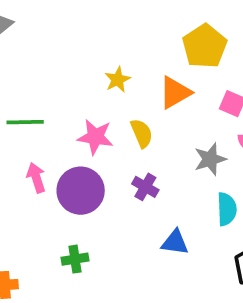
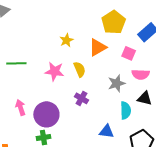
pink arrow: (36, 178) -> (20, 107), moved
purple circle: (81, 191) -> (46, 114), moved
blue triangle: (175, 242) -> (107, 131), moved

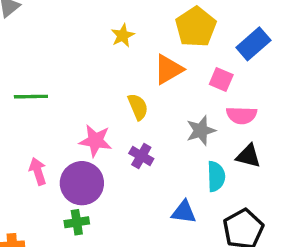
yellow star: (66, 40) -> (123, 35), moved
pink star: (54, 71) -> (95, 141), moved

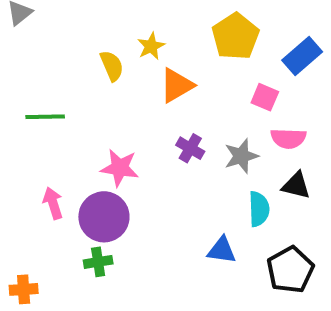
orange triangle: (169, 69) -> (177, 85), moved
yellow semicircle: (138, 107) -> (112, 66), moved
purple cross: (141, 156) -> (190, 148), moved

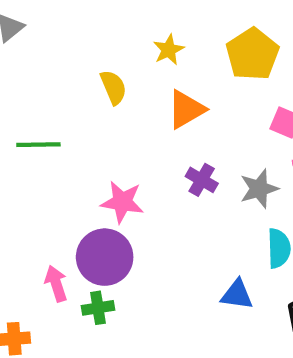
yellow star: (151, 46) -> (169, 50), moved
pink arrow: (53, 203) -> (56, 284), moved

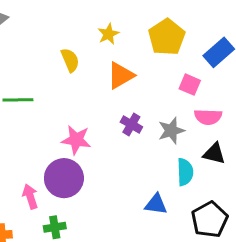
green cross: (98, 308) -> (55, 227), moved

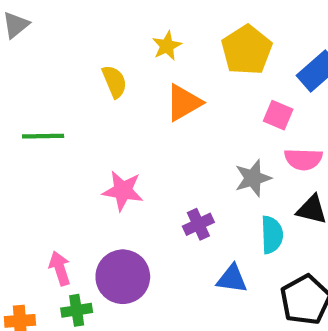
purple cross: (131, 124) -> (198, 224), moved, turned 35
purple circle: (64, 178) -> (123, 277), moved
green cross: (55, 227) -> (77, 310), moved

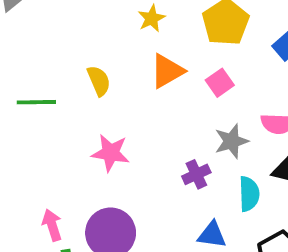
yellow semicircle: (114, 82) -> (99, 81), moved
pink square: (278, 115) -> (220, 83), moved, turned 32
purple cross: (198, 224) -> (196, 174), moved

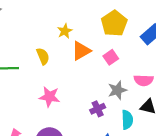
yellow star: (152, 18) -> (65, 31), moved

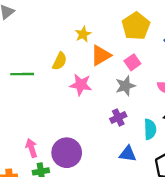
yellow semicircle: (43, 56) -> (60, 61), turned 49
gray star: (117, 90) -> (125, 86), moved
pink star: (49, 97) -> (81, 85), moved

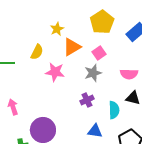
pink arrow: (31, 148) -> (13, 107), moved

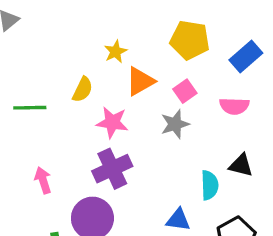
yellow pentagon: (102, 22) -> (190, 40), turned -30
pink semicircle: (129, 74) -> (234, 106), moved
purple cross: (87, 100) -> (112, 169), moved, size x1.6

